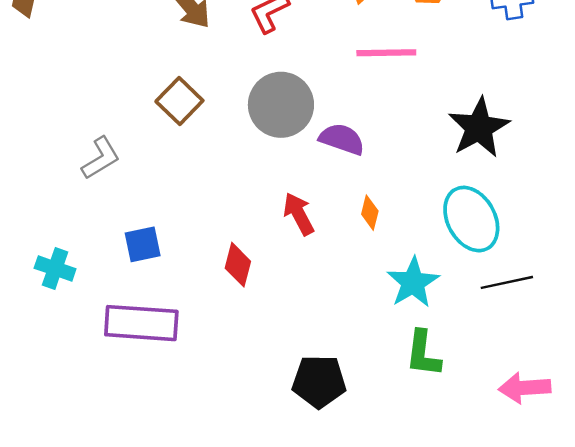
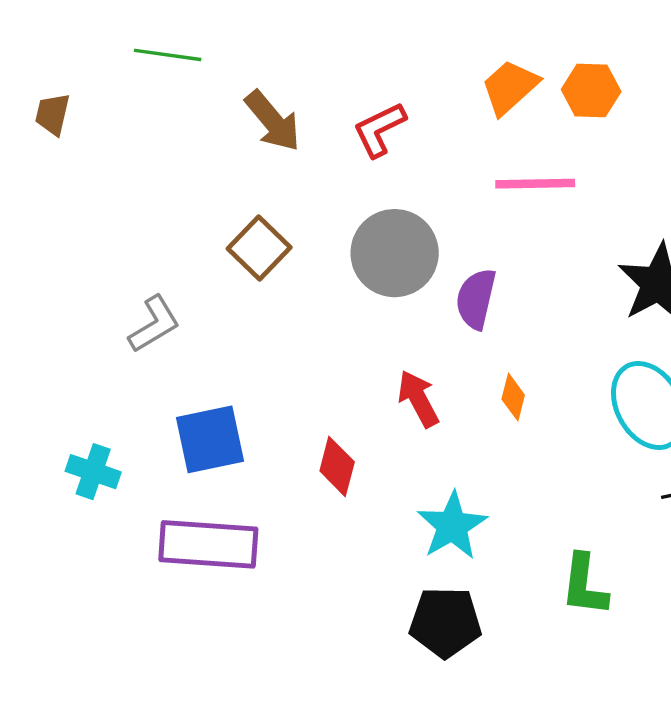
purple semicircle: (342, 139) -> (476, 299), turned -96
blue square: (143, 244) -> (210, 439), size x1.4
cyan star: (413, 282) -> (452, 526), moved

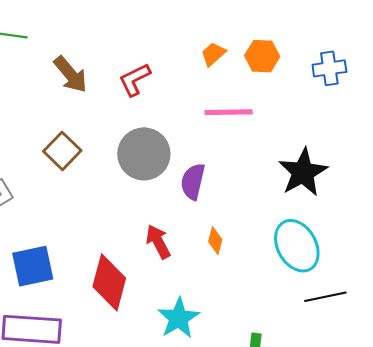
orange trapezoid: (510, 87) -> (213, 54), size x0.7
red diamond: (337, 466) -> (109, 282), size x1.6

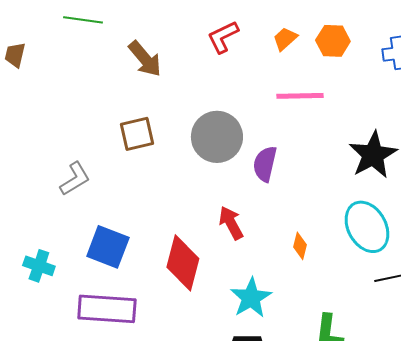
red L-shape: (135, 80) -> (223, 37), moved
brown square: (62, 151) -> (137, 134), turned 33
orange diamond: (215, 241) -> (300, 246), moved
blue square: (33, 266) -> (108, 247), turned 33

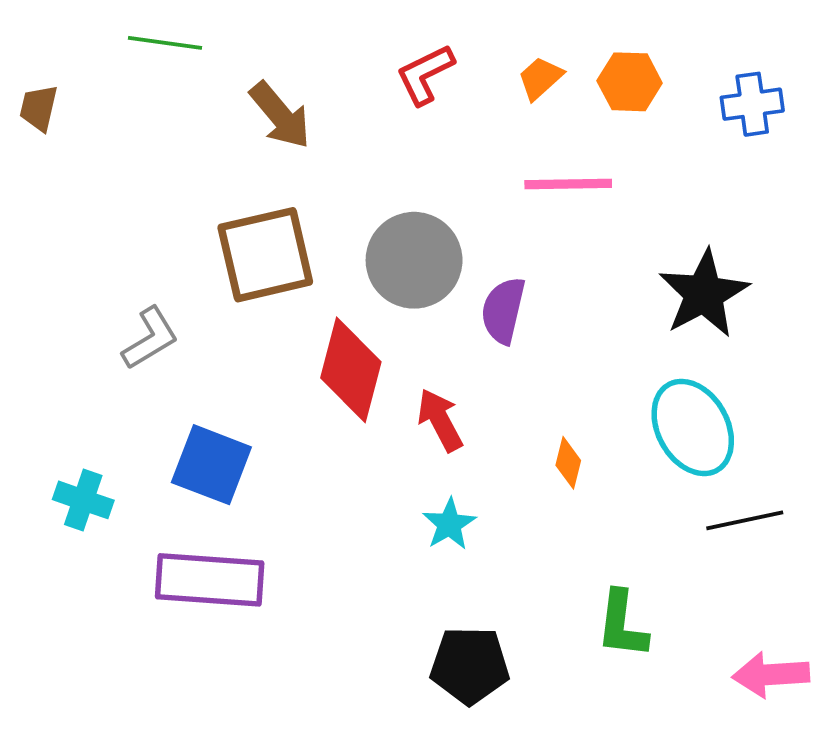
brown square: (137, 134) -> (265, 255), size x1.5
red diamond: (183, 263) -> (351, 370), moved
cyan star: (251, 298) -> (449, 524), moved, size x0.7

